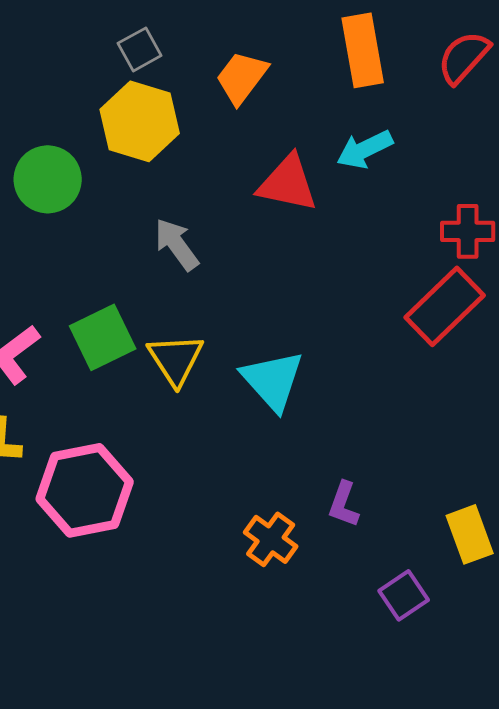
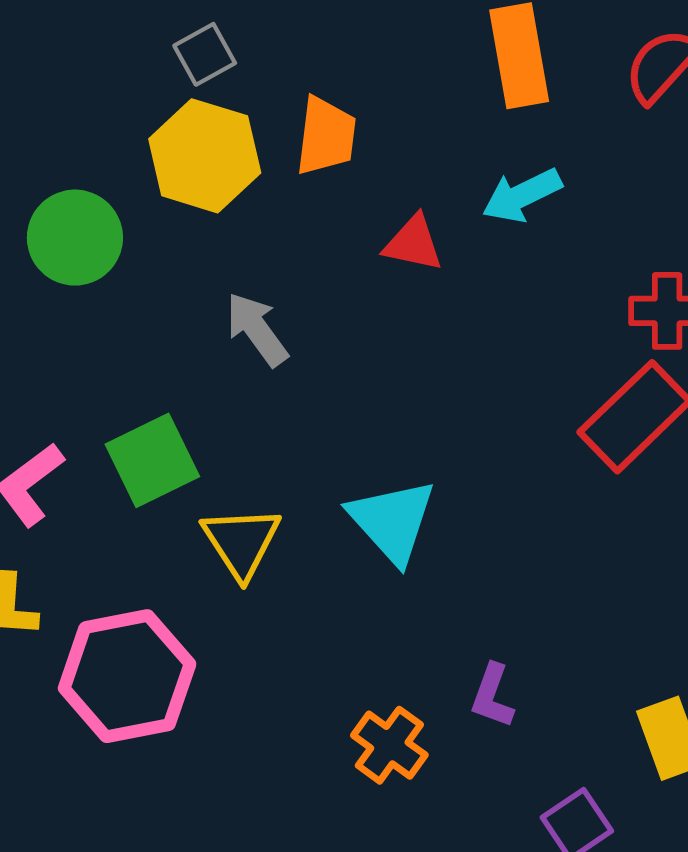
orange trapezoid: (242, 77) -> (326, 136), moved, turned 150
red triangle: (288, 183) -> (413, 243), size x0.7
yellow triangle: (176, 359) -> (241, 542), moved

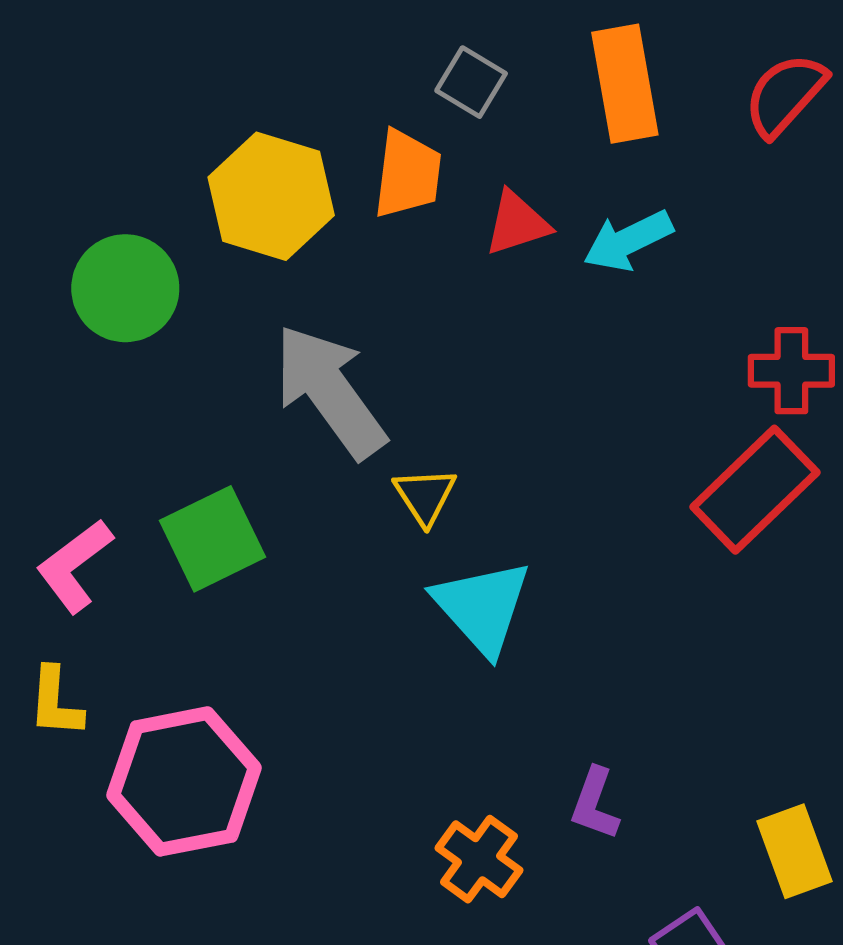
gray square: (205, 54) -> (471, 82), moved, turned -30
red triangle: (413, 243) -> (517, 223), moved, turned -30
gray arrow: (257, 329) -> (330, 391), size x1.6
yellow triangle: (241, 542) -> (425, 496), moved, size x0.7

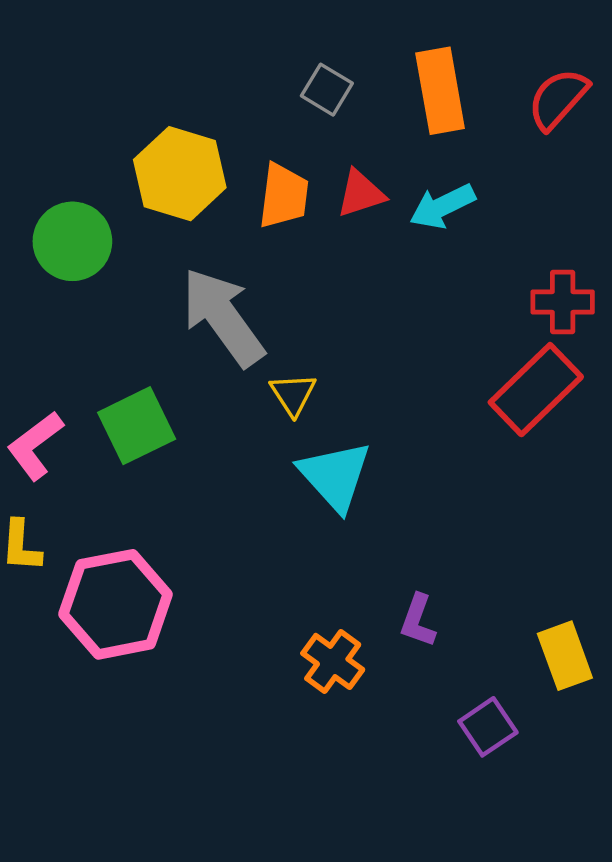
orange trapezoid: (408, 174) -> (284, 196), moved

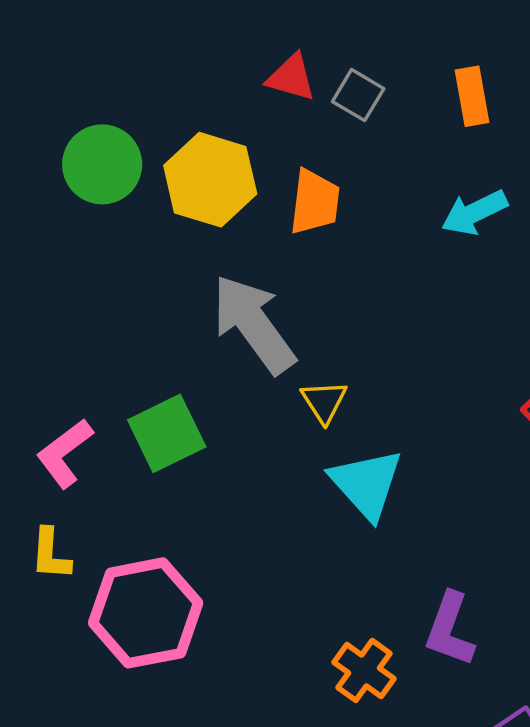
orange rectangle: (440, 91) -> (472, 96), size x0.7
red triangle: (361, 193) -> (291, 78), moved, turned 34
green circle: (72, 241) -> (102, 164), moved
purple L-shape: (418, 621) -> (450, 629), size x1.4

